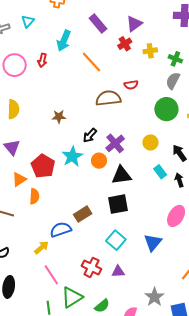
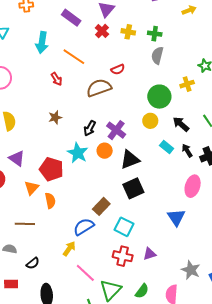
yellow cross: (150, 51) -> (128, 32), turned 32
red arrow: (42, 60) -> (56, 79), moved, turned -32
green circle: (166, 109) -> (159, 97), moved
cyan square: (116, 240) -> (124, 227), moved

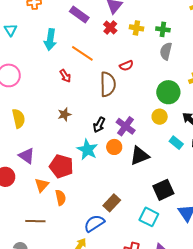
brown semicircle: (99, 88) -> (108, 84), turned 110
black square: (133, 188) -> (163, 190), moved
cyan square: (124, 227) -> (149, 217), moved

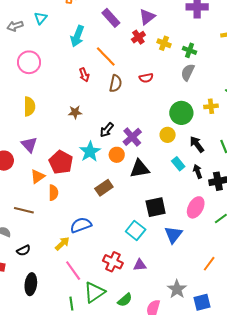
brown semicircle: (108, 84) -> (116, 83), moved, size x0.7
brown rectangle: (112, 203) -> (104, 188), moved

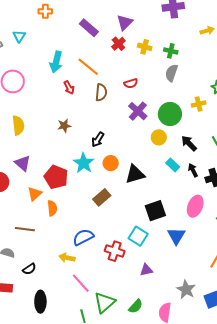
cyan arrow: (77, 36) -> (56, 62), moved
purple cross: (132, 137) -> (138, 111), moved
yellow arrow: (62, 244) -> (67, 258), turned -119
red cross: (113, 262) -> (115, 251), moved

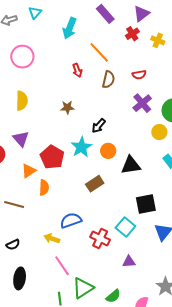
cyan arrow: (56, 62) -> (70, 28), moved

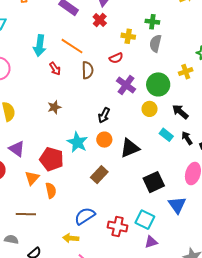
cyan arrow: (70, 28) -> (40, 46), moved
yellow cross: (158, 40) -> (128, 36), moved
black arrow: (99, 126) -> (104, 115), moved
cyan square: (125, 227) -> (145, 220), moved

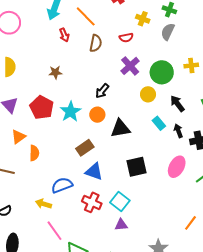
red pentagon: (52, 159) -> (42, 107), moved
blue triangle: (177, 205) -> (94, 172), moved, turned -48

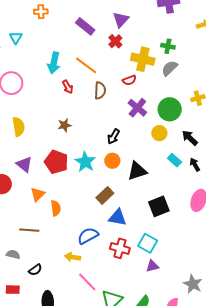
yellow cross: (143, 19) -> (143, 59), size x1.6
gray semicircle: (168, 32) -> (170, 68), turned 30

